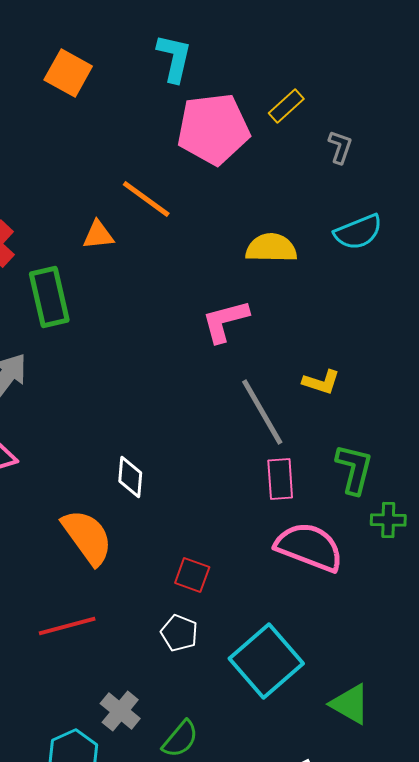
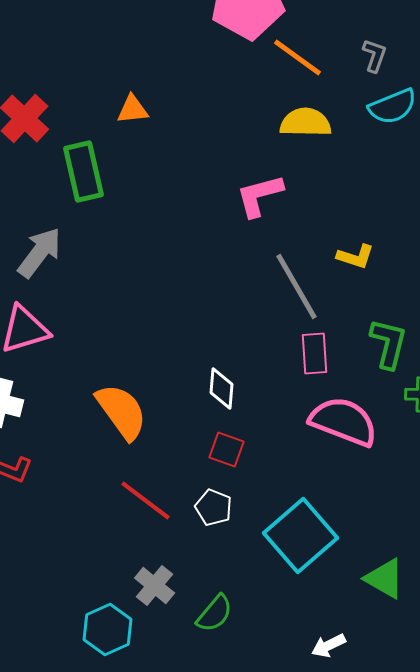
gray L-shape: (340, 147) -> (375, 56), moved
orange line: (146, 199) -> (298, 58), moved
white diamond: (130, 477) -> (222, 388), moved
red line: (67, 626) -> (146, 500), moved, turned 52

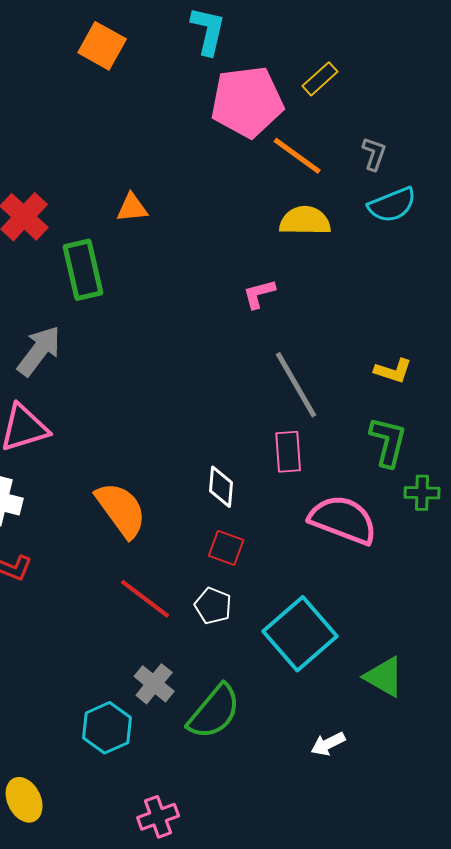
pink L-shape: (260, 196) -> (259, 294), size x0.7
yellow L-shape: (356, 256) -> (393, 371), moved
pink rectangle: (315, 354) -> (288, 452), moved
green semicircle: (215, 614) -> (214, 712), size x1.5

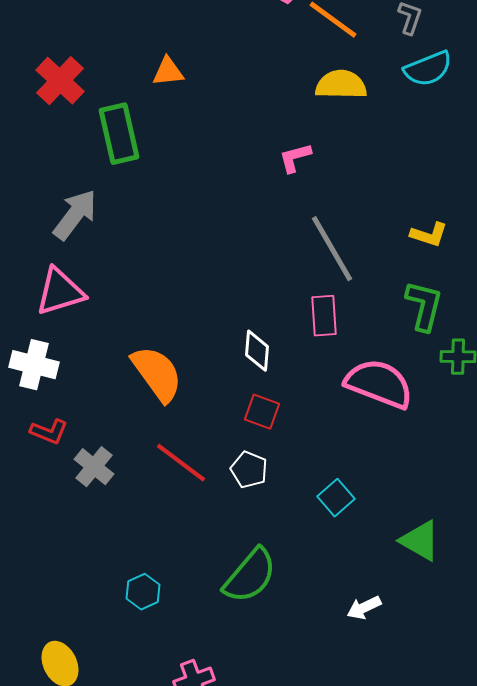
cyan square: (300, 634) -> (336, 498), size x0.5
gray cross: (154, 684) -> (94, 467), moved
cyan hexagon: (107, 728) -> (143, 592), size x0.7

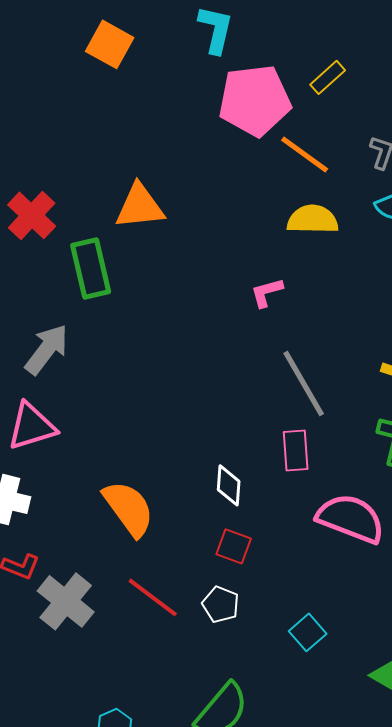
orange triangle: (168, 72) -> (140, 206), size x1.6
gray cross: (94, 467) -> (66, 601), size x1.4

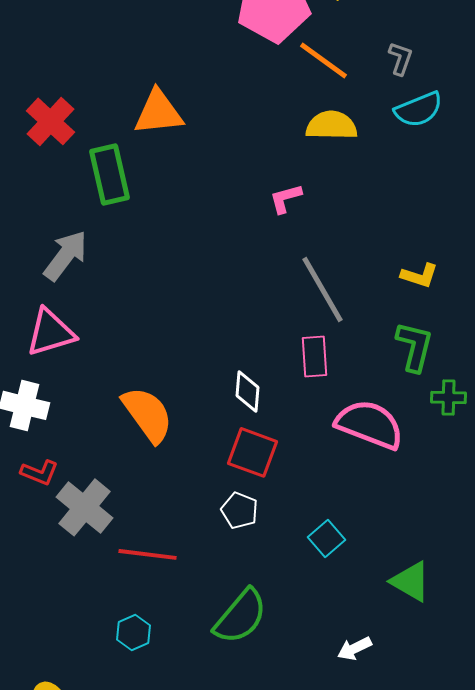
red square: (234, 546) -> (253, 452), size x1.4
red line: (153, 597) -> (148, 554), moved, turned -30

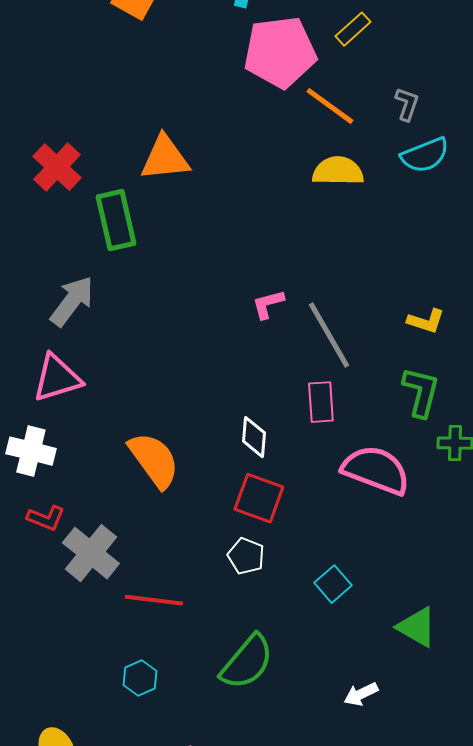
pink L-shape: (286, 198) -> (268, 304), moved

